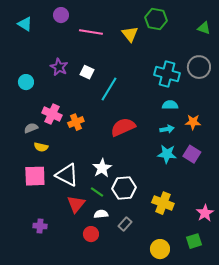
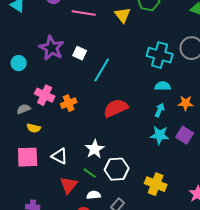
purple star: (59, 67) -> (52, 48), size x1.4
cyan arrow: (167, 129) -> (160, 110), turned -56
white triangle: (67, 175) -> (60, 156), size x0.7

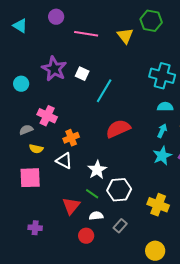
orange cross: (69, 103) -> (71, 138), moved
cyan star: (160, 135) -> (162, 156), turned -30
white triangle: (60, 156) -> (64, 161), moved

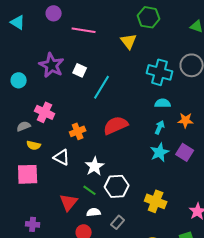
yellow triangle: (125, 36) -> (129, 41), moved
orange cross: (71, 138) -> (78, 131), moved

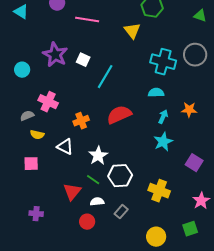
cyan semicircle: (163, 103) -> (156, 93), moved
purple square: (185, 152) -> (194, 163), moved
pink square: (28, 174) -> (31, 164), size x0.7

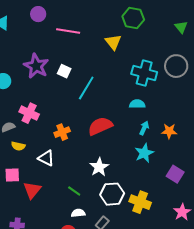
green triangle: (200, 16) -> (181, 27), turned 32
orange star: (189, 110) -> (169, 131), moved
white star: (98, 156) -> (99, 167), moved
white hexagon: (120, 176) -> (112, 194), moved
red triangle: (72, 192) -> (32, 190), moved

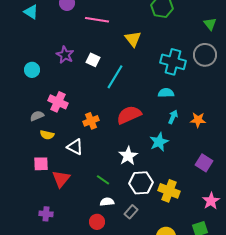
green triangle: (181, 27) -> (210, 24), moved
yellow triangle: (113, 42) -> (133, 39), moved
purple star: (36, 66) -> (65, 55), size x0.7
cyan star: (144, 153) -> (159, 142), moved

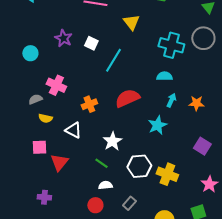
white star: (128, 156) -> (112, 141), moved
gray rectangle: (131, 212) -> (129, 203), moved

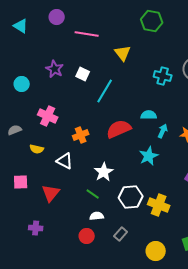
cyan cross: (171, 45) -> (163, 76), size x0.7
cyan semicircle: (164, 76) -> (149, 115), moved
gray semicircle: (35, 99) -> (15, 130), moved
pink square: (39, 147) -> (21, 182), moved

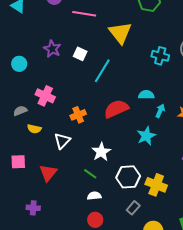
yellow triangle: (123, 53) -> (120, 33), size x1.4
gray semicircle: (15, 130) -> (20, 111), moved
white triangle: (65, 161) -> (62, 141), turned 48
gray rectangle: (121, 234) -> (133, 208), moved
red circle: (87, 236) -> (95, 220), moved

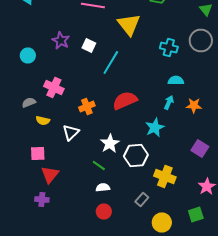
cyan semicircle: (146, 95) -> (176, 80), moved
pink square: (18, 162) -> (38, 154), moved
red triangle: (48, 173) -> (50, 174), moved
white hexagon: (128, 177) -> (136, 156), moved

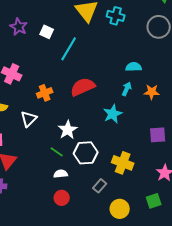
cyan cross: (169, 48) -> (116, 16), moved
purple square: (200, 148) -> (158, 135), turned -36
white hexagon: (136, 156) -> (86, 153), moved

